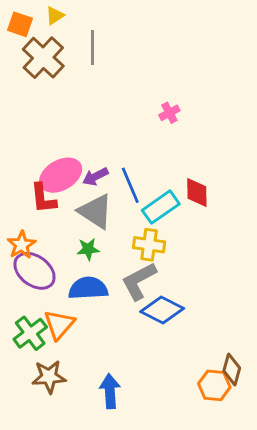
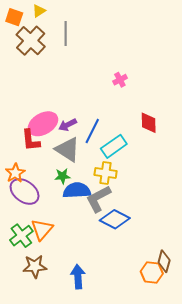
blue line: (130, 185) -> (92, 131), turned 50
red diamond: (197, 193) -> (149, 123), moved
blue semicircle: (88, 288) -> (77, 190), moved

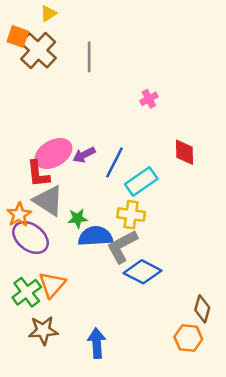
orange square: (14, 17) -> (18, 36), moved
gray line: (66, 33) -> (89, 57), moved
gray triangle: (68, 149) -> (48, 201), moved
brown diamond: (164, 261) -> (202, 309), moved

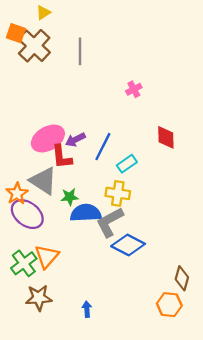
red L-shape: (38, 174) -> (62, 157), moved
cyan rectangle: (141, 182) -> (127, 164), size x0.7
blue arrow: (97, 343) -> (87, 309), size x0.6

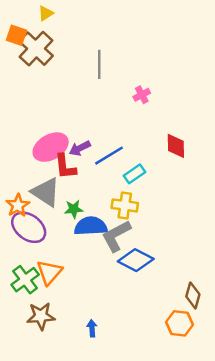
gray line: (80, 51) -> (99, 64), moved
blue line: (103, 147) -> (109, 156), turned 32

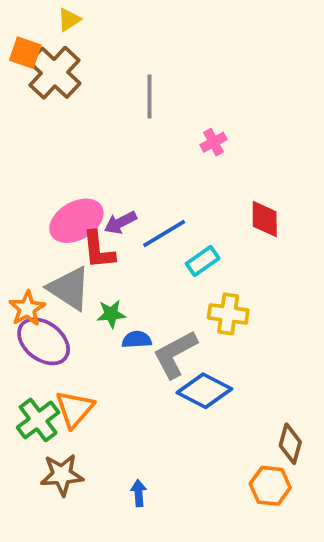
yellow cross: (125, 205) -> (228, 314), moved
blue semicircle: (91, 226) -> (137, 340), size x0.6

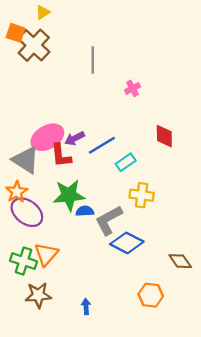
gray triangle: (69, 288) -> (26, 160), moved
green star: (111, 314) -> (69, 195), size x1.8
green cross: (38, 420) -> (23, 261), turned -35
brown diamond: (290, 444) -> (180, 261), moved, turned -50
orange hexagon: (270, 486) -> (151, 295), moved

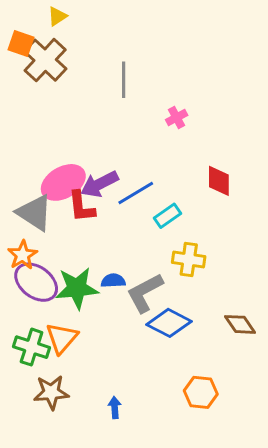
purple arrow: (75, 138) -> (100, 184), size x1.4
green star: (69, 195) -> (77, 288), moved
brown diamond: (180, 261) -> (240, 324), moved

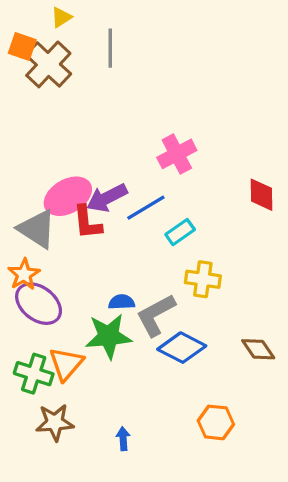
gray line: (124, 80) -> (110, 48), moved
pink cross: (177, 118) -> (177, 154), moved, size x1.6
red diamond: (219, 181) -> (261, 195), moved
green star: (77, 288) -> (109, 336), moved

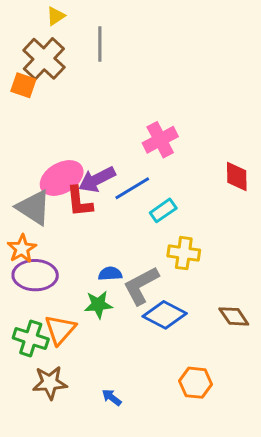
orange square: (22, 47) -> (23, 85), moved
purple ellipse: (39, 304) -> (35, 275), turned -36
green star: (109, 336) -> (98, 305), size x0.7
blue arrow: (123, 439) -> (112, 397), turned -48

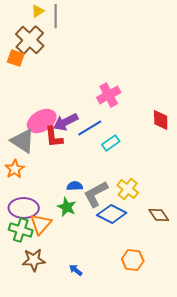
gray line: (100, 44) -> (56, 16), moved
yellow cross: (184, 253) -> (128, 189), moved, turned 30
purple ellipse: (35, 275) -> (24, 208), moved
green star: (98, 305) -> (67, 207), turned 30

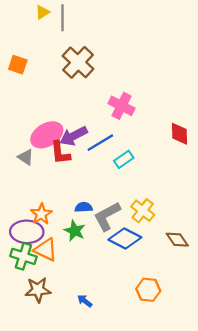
brown cross: (30, 40) -> (78, 62), moved
pink cross: (109, 95) -> (122, 106), turned -35
gray triangle: (23, 141) -> (26, 157), size x0.6
orange star: (15, 169) -> (41, 214), moved
orange triangle: (41, 224) -> (46, 250), turned -45

